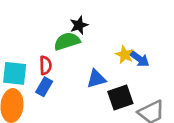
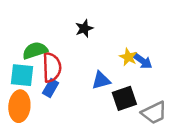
green semicircle: (67, 41) -> (35, 50), moved
red semicircle: (45, 65) -> (52, 67), size x1.6

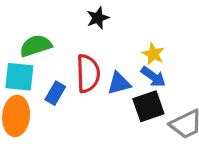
blue arrow: (142, 61) -> (153, 77), moved
red semicircle: (52, 67) -> (88, 73), moved

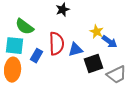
green semicircle: (36, 46) -> (25, 27), turned -126
blue arrow: (153, 77) -> (110, 42), moved

